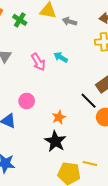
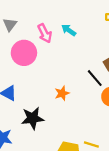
pink circle: (27, 101) -> (24, 53), moved, size x1.5
black star: (55, 141) -> (33, 118), moved, turned 30

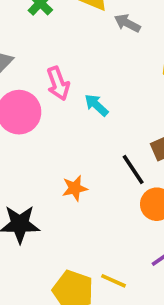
cyan arrow: (69, 30) -> (96, 105), moved

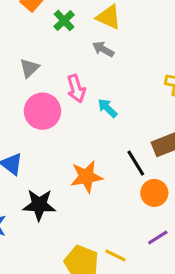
gray arrow: (127, 23) -> (103, 49), moved
orange star: (75, 188) -> (86, 177), size x1.5

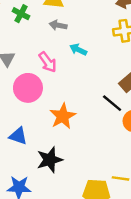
cyan arrow: (107, 108) -> (78, 50), moved
orange star: (86, 177) -> (63, 116), moved

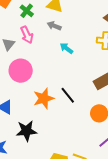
pink arrow: (48, 62) -> (27, 35), moved
black line: (112, 103) -> (68, 95), moved

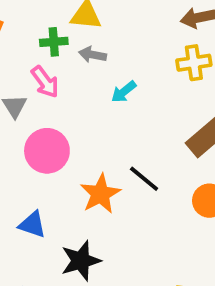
green cross: (27, 11) -> (54, 42), moved, turned -32
cyan arrow: (66, 48) -> (124, 92), turned -64

